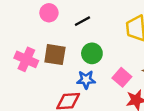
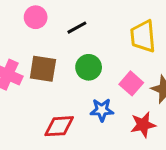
pink square: (122, 77) -> (131, 83), moved
blue star: (86, 80) -> (102, 110), moved

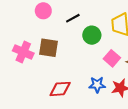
green circle: (89, 67) -> (92, 35), moved
blue star: (102, 110) -> (97, 85), moved

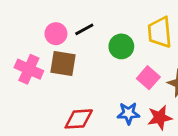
pink circle: (43, 11) -> (56, 34), moved
black line: (73, 18) -> (84, 29), moved

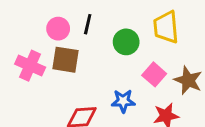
black line: (84, 29) -> (88, 24), turned -48
blue star: (128, 113) -> (123, 101), moved

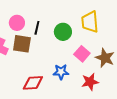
black line: (88, 24) -> (37, 28), moved

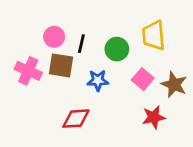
blue star: (61, 72) -> (98, 80), moved

